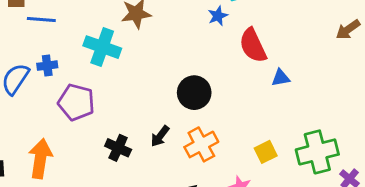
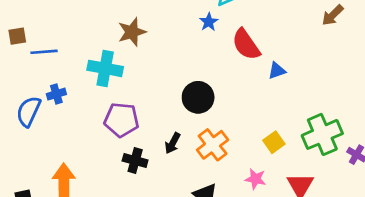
purple pentagon: (76, 102) -> (121, 120), moved

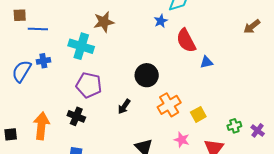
green cross: (322, 134) -> (234, 126), moved, size x0.5
orange cross: (213, 145) -> (169, 105), moved
black cross: (135, 160) -> (76, 116), moved

